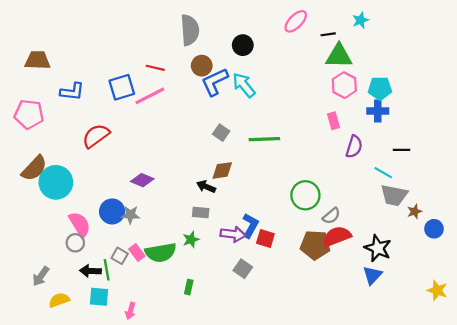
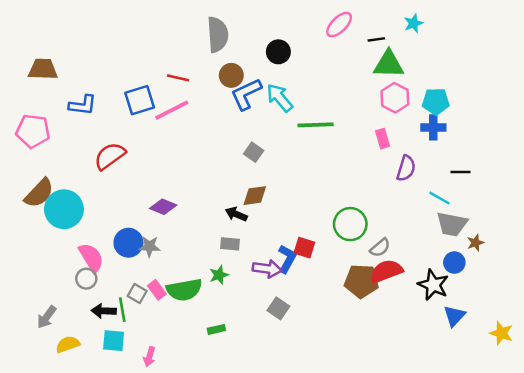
green line: (264, 139) -> (316, 125), moved
blue circle: (434, 229) -> (454, 263), moved
red square: (265, 238) -> (304, 248), moved
blue triangle: (372, 275) -> (454, 316), moved
green rectangle: (189, 287) -> (216, 329), turned 64

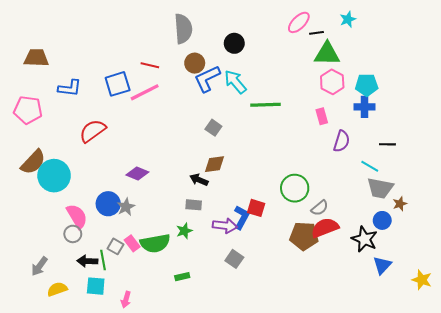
pink ellipse: (339, 25) -> (299, 22), moved
gray star: (149, 246) -> (126, 207), turned -30

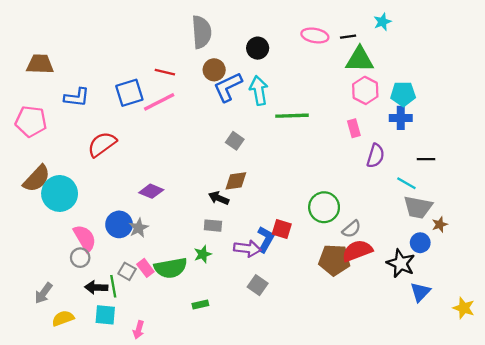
pink ellipse: (299, 22) -> (315, 35), moved, turned 55
cyan arrow: (235, 82) -> (259, 90), turned 30

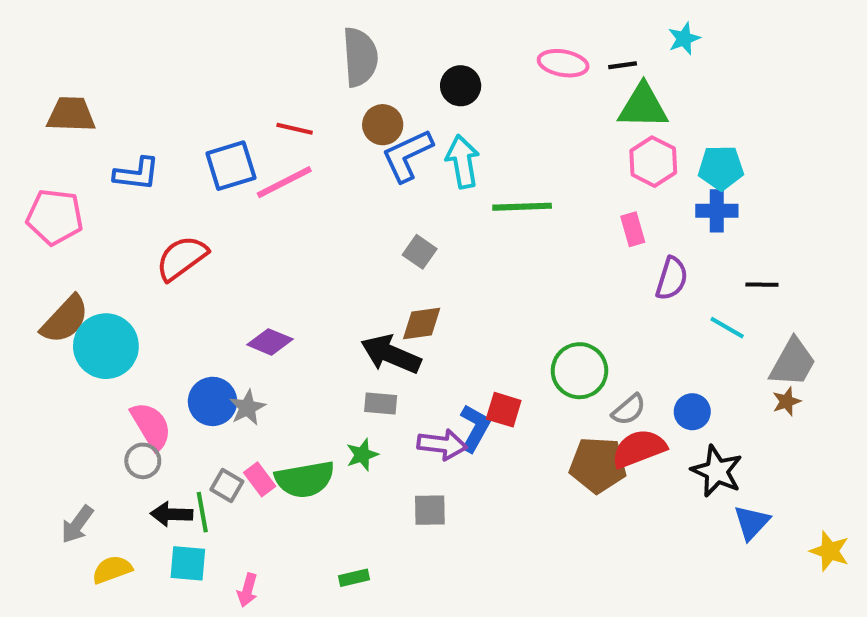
black arrow: (219, 198) -> (391, 354), size x1.6
gray trapezoid: (418, 207) -> (793, 362), moved, turned -72
blue circle: (420, 243) -> (692, 412), moved
gray square: (258, 285) -> (430, 510), moved, turned -36
green rectangle: (200, 305) -> (354, 578), moved

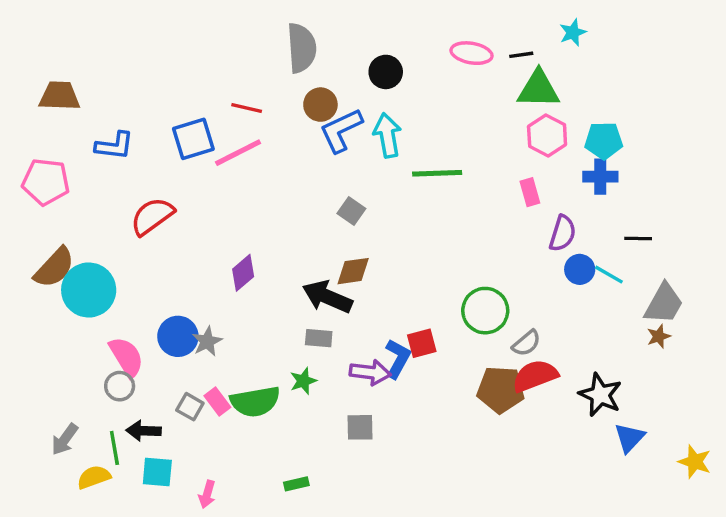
purple diamond: (270, 342) -> (243, 273), moved, turned -63
red square: (504, 410) -> (422, 343), turned -32
blue circle: (692, 412) -> (580, 269), moved
green line: (202, 512) -> (114, 448), moved

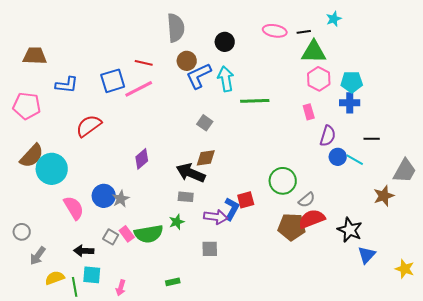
gray trapezoid: (664, 304) -> (405, 171), moved
brown star: (659, 336) -> (384, 196), size x1.5
gray circle: (120, 386) -> (22, 232), moved
green line: (114, 448) -> (75, 287), moved

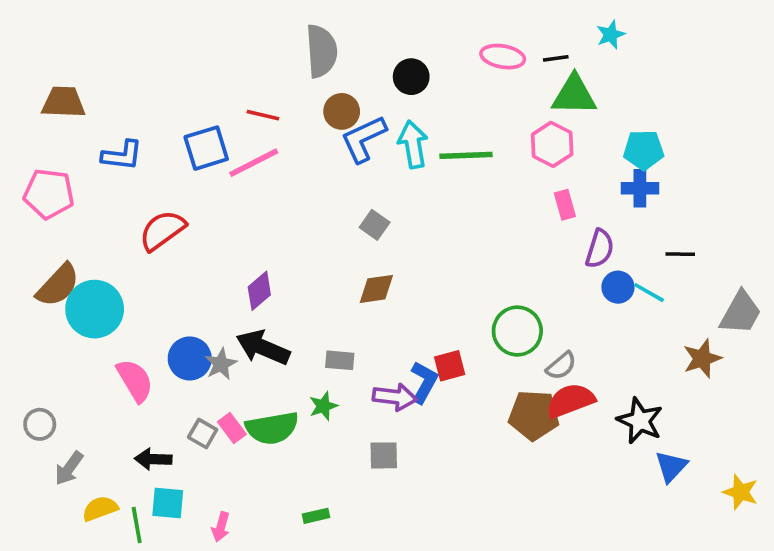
pink hexagon: (319, 79) -> (552, 144), moved
green line: (255, 101) -> (466, 155), moved
black arrow: (191, 173) -> (263, 347), moved

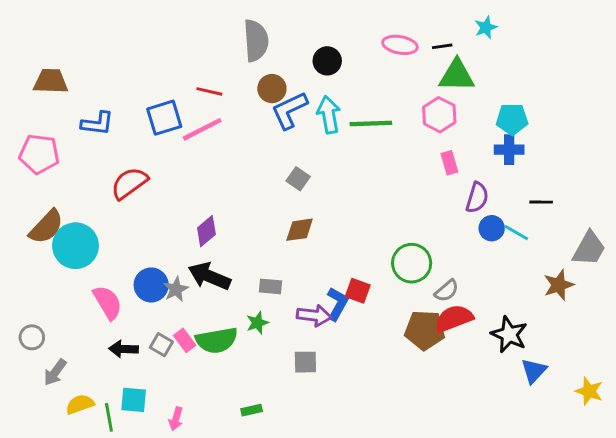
red square: (450, 366) -> (358, 291), turned 35
black arrow: (153, 459) -> (124, 349), moved

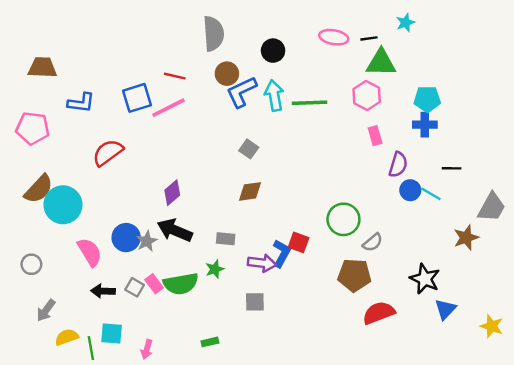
red semicircle: (454, 318) -> (379, 313), moved
gray circle: (32, 337) -> (31, 264), moved

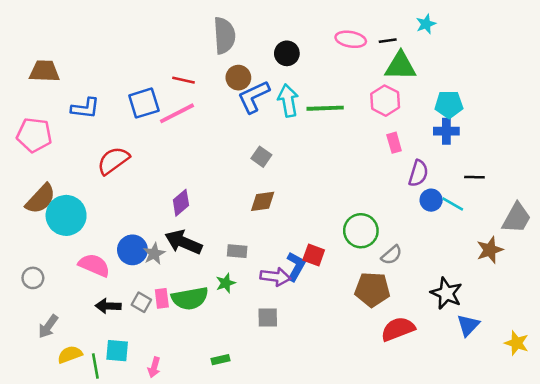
pink semicircle: (90, 252) -> (94, 265), turned -36
pink rectangle: (154, 284) -> (162, 298), turned 30

